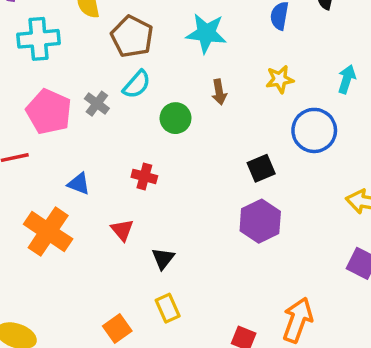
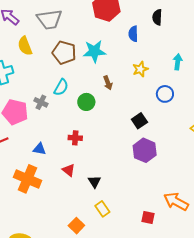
brown pentagon: (132, 37) -> (64, 53), moved
blue circle: (314, 130) -> (165, 94), size x0.7
orange arrow: (298, 320) -> (176, 201), turned -70

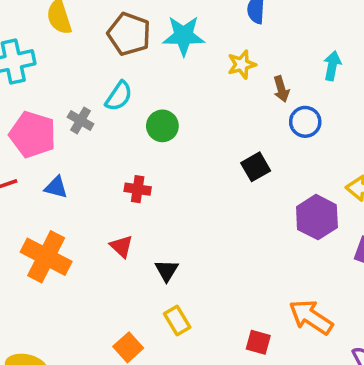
yellow star: (140, 69) -> (242, 64), moved
brown arrow: (108, 83) -> (281, 89), moved
blue triangle: (39, 149) -> (56, 187), moved
purple hexagon: (145, 150) -> (317, 217), moved

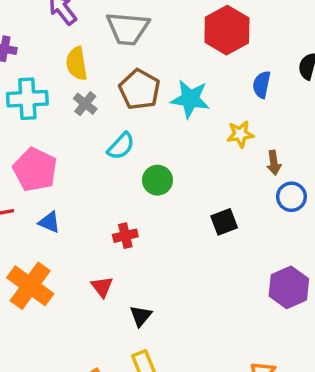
gray cross: (81, 120) -> (85, 104), moved
black square: (256, 167) -> (224, 222), moved
red cross: (138, 189) -> (125, 236), turned -30

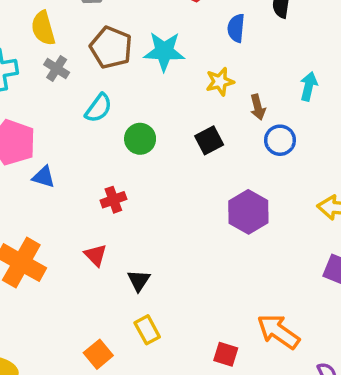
blue triangle: (49, 222) -> (44, 177), moved
black square: (224, 222) -> (209, 140), moved
purple hexagon: (289, 287) -> (248, 212), moved

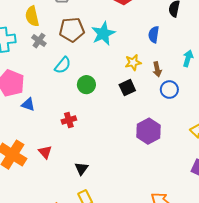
blue semicircle: (236, 28) -> (154, 35), moved
brown pentagon: (111, 48) -> (72, 30), turned -30
cyan star: (164, 51) -> (103, 33), turned -30
yellow star: (220, 82) -> (133, 62), moved
red triangle: (95, 255) -> (45, 152), moved

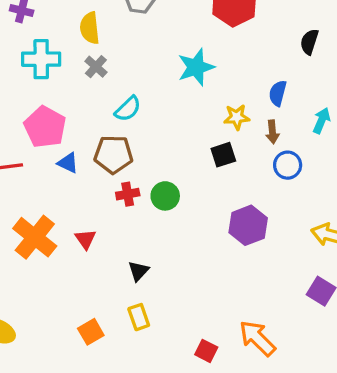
brown pentagon: (72, 30) -> (113, 154), moved
blue semicircle: (154, 35) -> (278, 93), moved
green circle: (86, 85) -> (165, 196), moved

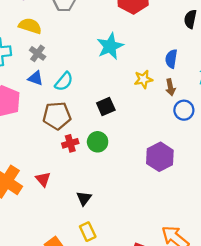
yellow semicircle: (90, 28) -> (30, 26), turned 120
black square: (223, 155) -> (106, 107), moved
blue triangle: (68, 163) -> (36, 78), moved

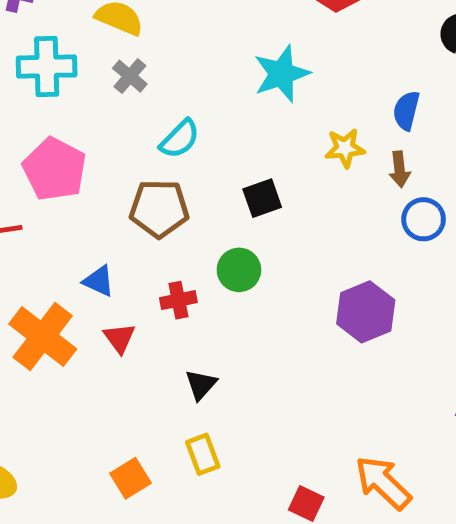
blue triangle: (36, 78) -> (99, 281), moved
red cross: (70, 143) -> (178, 300), moved

